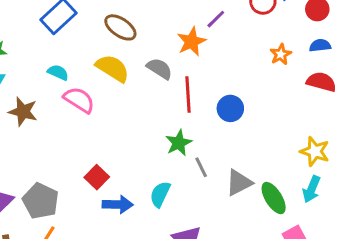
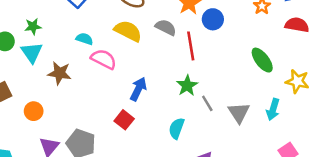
blue circle: (230, 108) -> (213, 19), moved
gray triangle: (239, 183) -> (239, 113), turned -30
cyan arrow: (312, 189) -> (273, 109), moved
green ellipse: (274, 198) -> (262, 60), moved
blue arrow: (118, 205) -> (138, 89), moved, turned -60

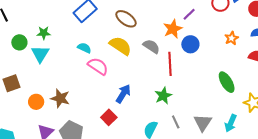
brown star: (59, 73) -> (60, 98), moved
gray line: (207, 103) -> (176, 122), moved

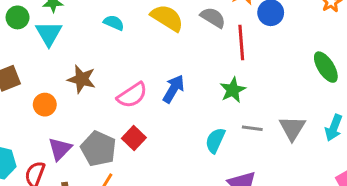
pink semicircle: (98, 66) -> (132, 95), moved, turned 115
brown star: (60, 98) -> (82, 79), moved
red square: (109, 117) -> (134, 138), moved
gray line: (176, 122) -> (252, 128), turned -56

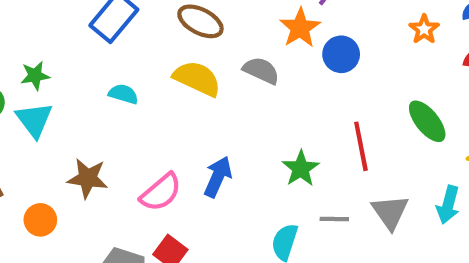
red line: (241, 43) -> (361, 146), moved

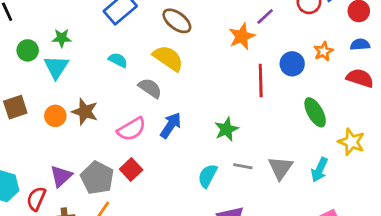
blue circle: (341, 54) -> (292, 64), moved
gray semicircle: (261, 71) -> (150, 88), moved
red line: (361, 146) -> (261, 81), moved
orange circle: (40, 220) -> (55, 116), moved

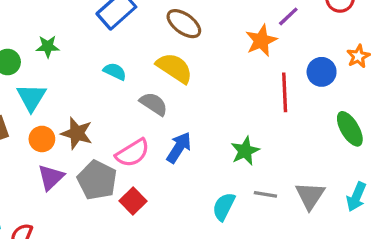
cyan triangle: (56, 67) -> (31, 97), moved
purple triangle: (61, 176) -> (51, 177), moved
gray pentagon: (97, 178) -> (97, 180), moved

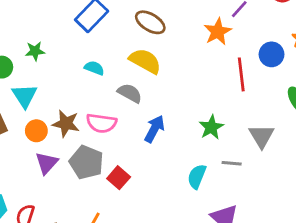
pink semicircle: (133, 153) -> (101, 123), moved, turned 44
gray triangle: (310, 196) -> (262, 136), moved

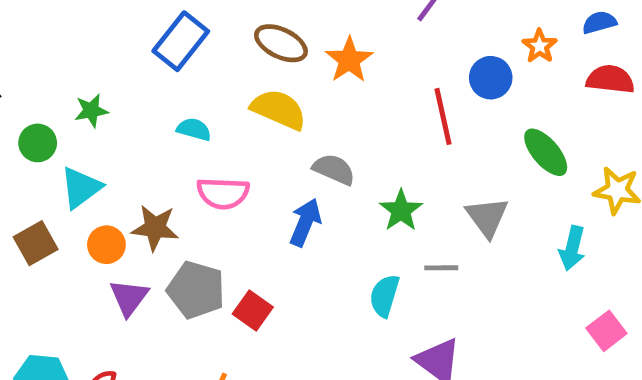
orange star: (218, 32) -> (349, 60), moved
gray semicircle: (130, 93) -> (334, 169), moved
cyan triangle: (25, 96) -> (81, 188), turned 32
pink semicircle: (101, 123) -> (223, 193), moved

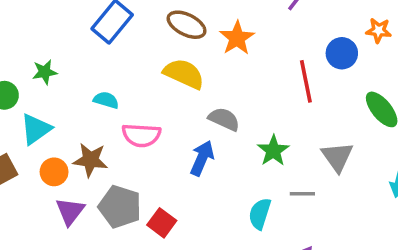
orange star: (540, 46) -> (379, 30), turned -30
cyan semicircle: (194, 129) -> (106, 100), moved

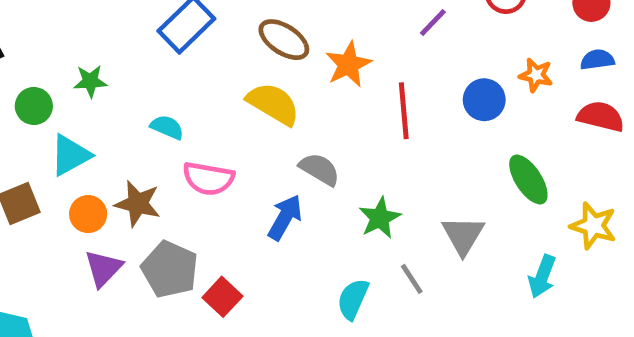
red line: (306, 81) -> (404, 111), moved
gray line: (302, 194) -> (412, 279), turned 50

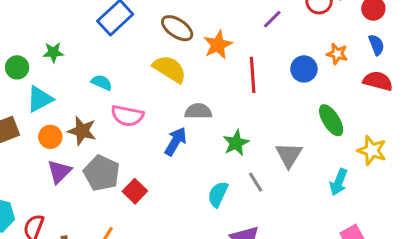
blue semicircle: (597, 60) -> (376, 45), turned 75
gray semicircle: (320, 169) -> (198, 111), turned -32

